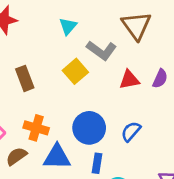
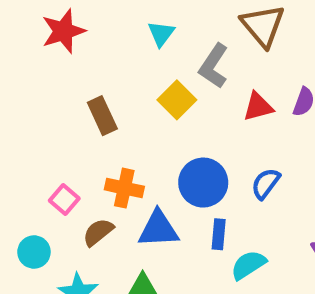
gray L-shape: (102, 50) -> (214, 66), turned 92

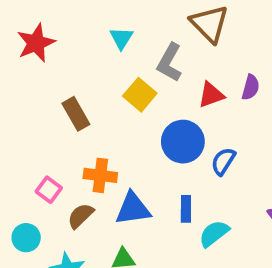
blue circle: (203, 183) -> (183, 142), moved

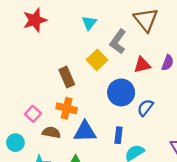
brown rectangle: (76, 114) -> (67, 77), moved
brown semicircle: (81, 216) -> (51, 132), turned 48

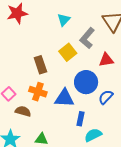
blue triangle: (85, 132) -> (64, 98), moved

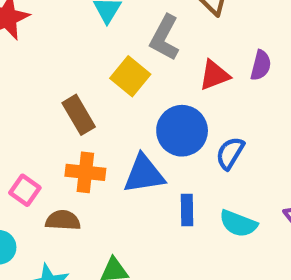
cyan semicircle: (93, 135) -> (238, 223), moved, turned -120

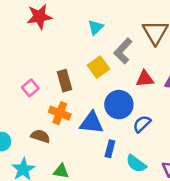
pink square: (25, 190) -> (30, 88), moved

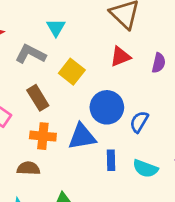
gray L-shape: (123, 51) -> (31, 54), moved, turned 90
red triangle: (145, 79) -> (120, 56), moved

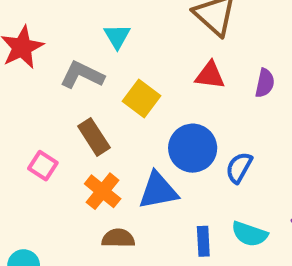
red triangle: (120, 56) -> (210, 75), turned 30
orange cross: (43, 136) -> (103, 191), turned 35
blue rectangle: (111, 160) -> (203, 241), moved
brown semicircle: (28, 168) -> (118, 238), moved

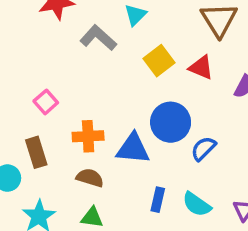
yellow square: (141, 98) -> (159, 61), moved
brown rectangle: (94, 137) -> (36, 152), moved
orange cross: (103, 191) -> (88, 136), turned 32

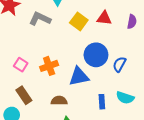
orange cross: (88, 136) -> (49, 66), moved

